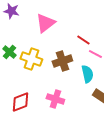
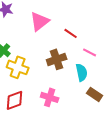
red line: (83, 40) -> (71, 33), moved
yellow cross: (31, 59) -> (18, 67), moved

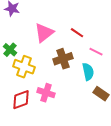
pink triangle: (40, 21) -> (44, 33), moved
pink cross: (50, 97) -> (46, 93), moved

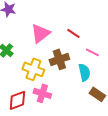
yellow cross: (24, 67) -> (33, 69), moved

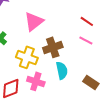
red line: (73, 33) -> (87, 21), moved
cyan semicircle: (84, 72) -> (62, 70), moved

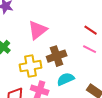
yellow cross: (27, 57) -> (31, 66), turned -30
cyan semicircle: (62, 70) -> (66, 79), turned -102

